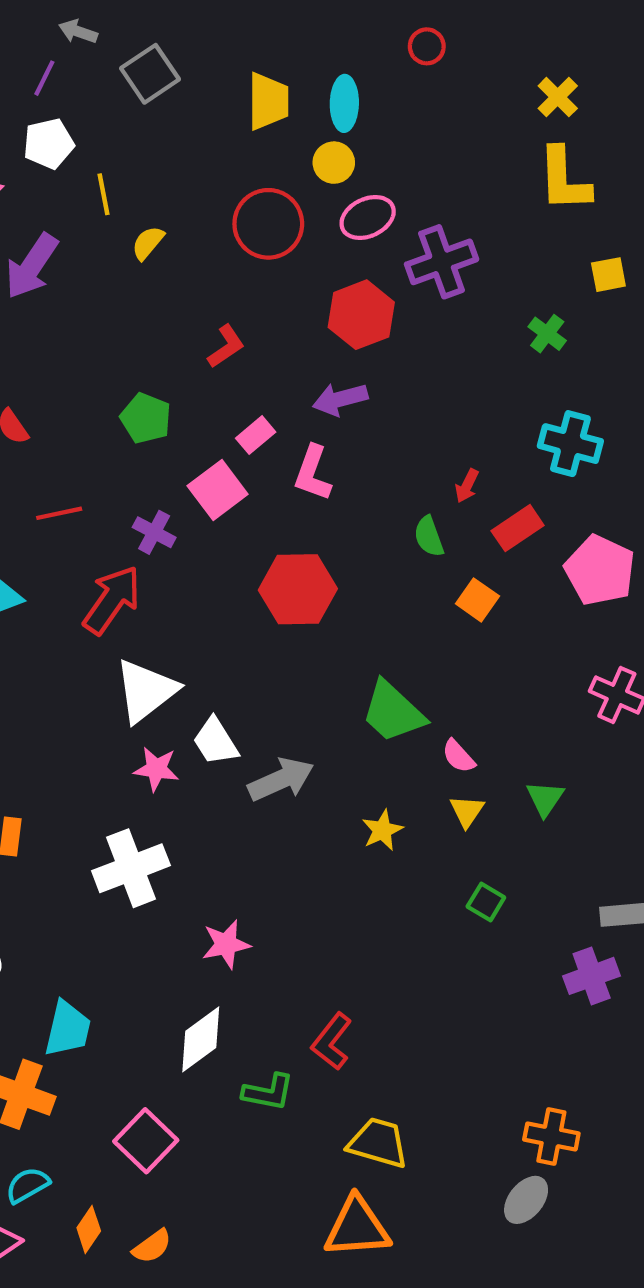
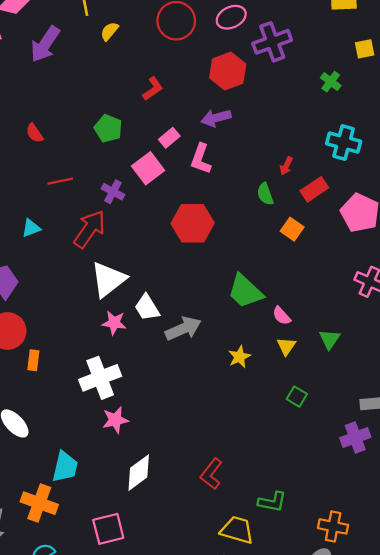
pink star: (226, 944) -> (115, 420), moved
green L-shape: (268, 1092) -> (272, 502), moved
pink square: (146, 1141) -> (108, 529), turned 32

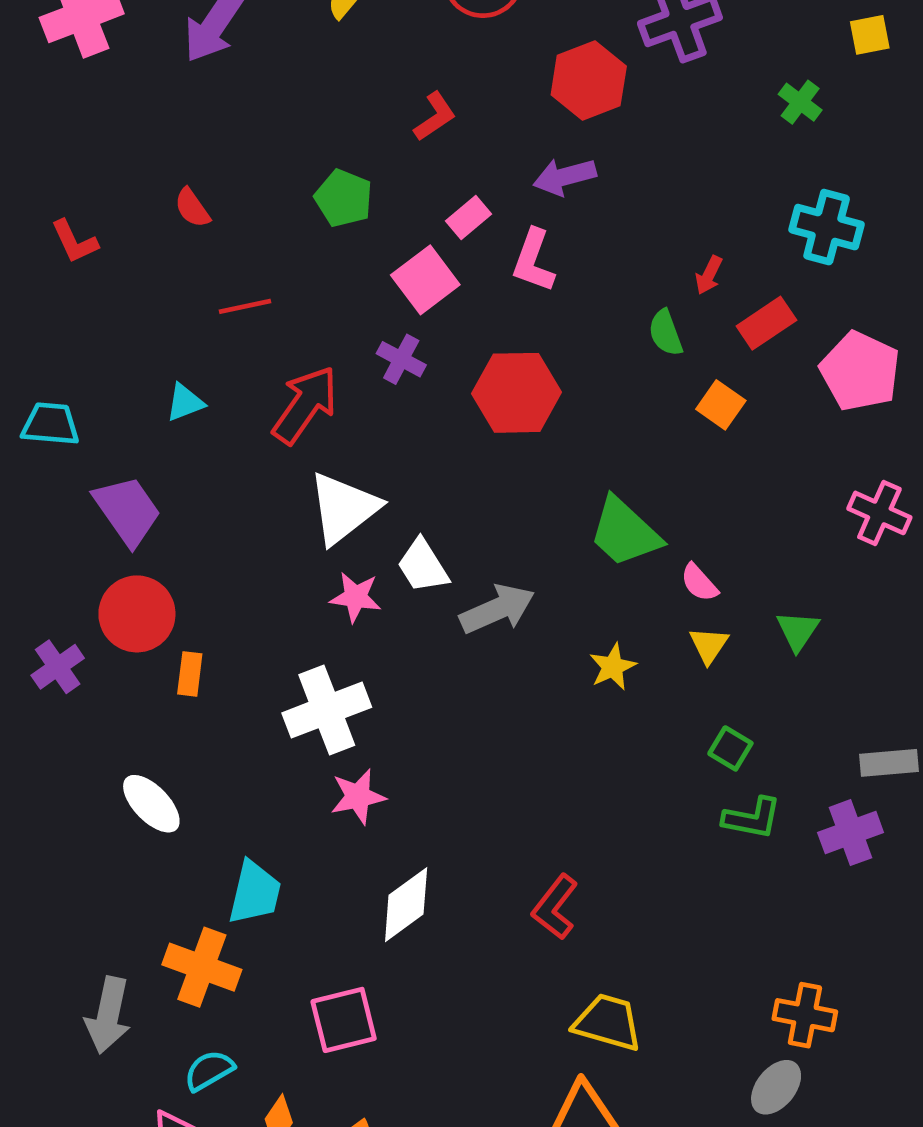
purple cross: (113, 192) -> (401, 359), moved
green L-shape: (272, 502) -> (752, 818), moved

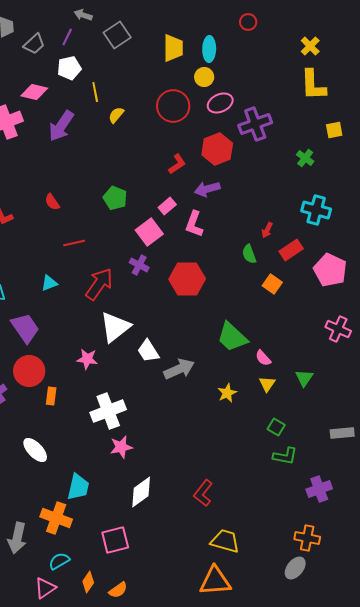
red L-shape: (435, 117) -> (177, 164), moved
pink star: (356, 597) -> (87, 359), moved
purple cross: (851, 833) -> (319, 489), moved

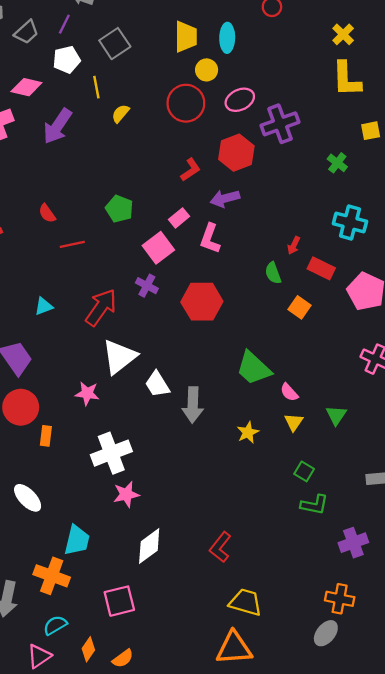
gray square: (117, 35) -> (115, 44), moved
yellow circle: (204, 77) -> (207, 70), moved
red line: (74, 243) -> (72, 244), moved
red rectangle: (291, 250) -> (321, 268), turned 60
gray arrow: (179, 369) -> (193, 405), turned 116

